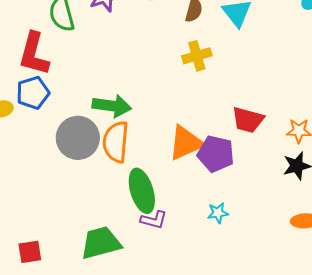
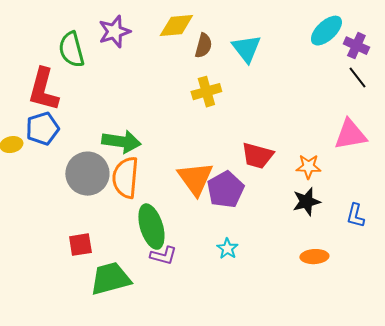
orange triangle: (186, 143) -> (195, 179), turned -42
purple pentagon: (216, 154) -> (225, 190), turned 30
cyan star: (218, 213) -> (227, 249), turned -30
red square: (30, 252) -> (80, 245), moved

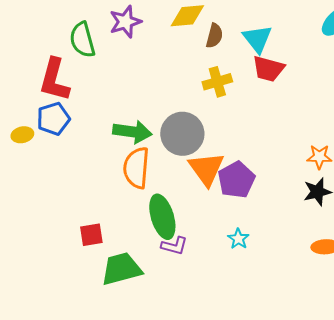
red trapezoid: (257, 156) -> (268, 69), moved
gray circle: (87, 174) -> (182, 134), moved

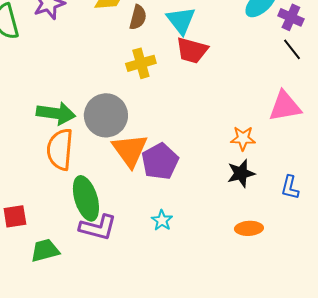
purple L-shape: (174, 246) -> (98, 227), size x1.4
green trapezoid: (121, 269) -> (45, 250), size x0.7

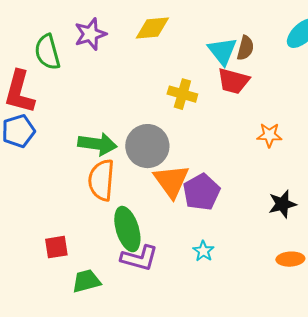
brown semicircle: (138, 17) -> (245, 48), moved
yellow cross: (141, 63) -> (182, 94), turned 32
orange star: (243, 138) -> (269, 135), moved

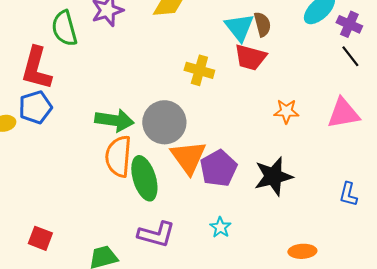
brown semicircle: (245, 48) -> (262, 24), turned -30
black star: (282, 204) -> (273, 176), moved, size x1.4
green ellipse: (127, 229) -> (144, 178), moved
red square: (56, 247) -> (40, 238), moved, turned 30
orange ellipse: (290, 259) -> (302, 251), moved

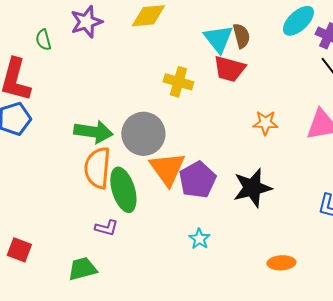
green semicircle: (64, 28) -> (43, 40), size x0.6
purple L-shape: (156, 234) -> (106, 228), moved, size x0.6

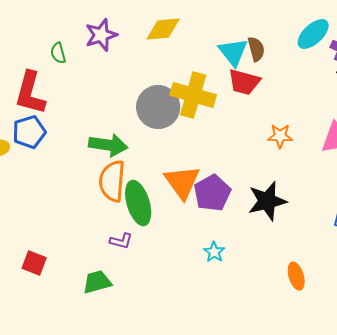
yellow cross: (178, 82) -> (193, 95), size x1.5
gray circle: (143, 134) -> (158, 107), moved
orange ellipse: (281, 263) -> (296, 276), turned 76

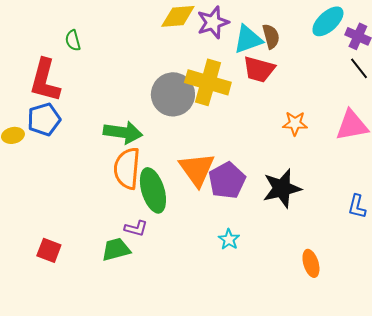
purple star: (101, 35) -> (213, 22), moved
cyan triangle: (233, 52) -> (248, 39), turned 48
green trapezoid: (97, 282) -> (116, 249), moved

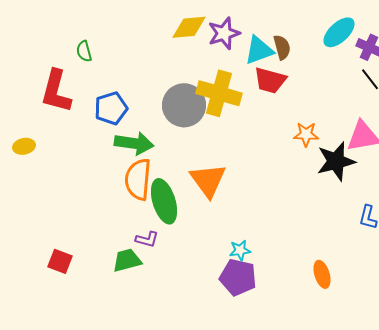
blue pentagon: (44, 119) -> (111, 108), moved
purple pentagon: (227, 180) -> (238, 277), moved, turned -30
black star: (282, 188) -> (336, 161), moved
cyan star: (229, 239) -> (240, 250), turned 30

